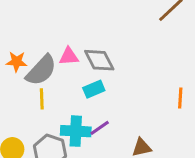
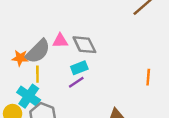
orange star: (17, 62) -> (20, 58), moved
purple line: (100, 128) -> (76, 82), moved
cyan cross: (76, 131) -> (29, 96), moved, turned 30

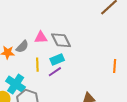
gray semicircle: (38, 51) -> (22, 47), size x0.6
yellow line: (37, 74) -> (37, 65), moved

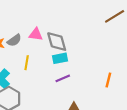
cyan rectangle: (57, 59) -> (60, 58), moved
purple line: (55, 72) -> (63, 78), moved

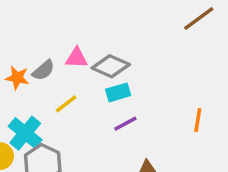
gray diamond: (57, 42) -> (111, 66), turned -45
yellow line: (27, 63) -> (66, 104), turned 48

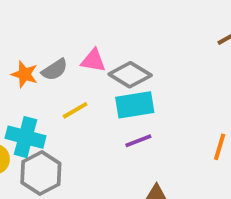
cyan rectangle: (118, 92) -> (135, 105), size x1.4
cyan cross: (25, 133) -> (25, 137), turned -32

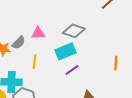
gray diamond: (130, 75) -> (74, 31), moved
yellow line: (75, 110) -> (35, 62), turned -40

